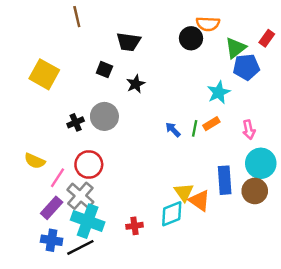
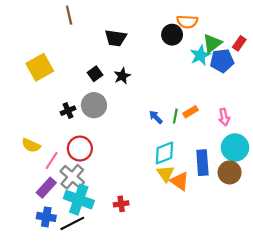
red rectangle: (267, 38) -> (239, 43), moved
black square: (104, 70) -> (95, 74), moved, turned 32
yellow square: (44, 74) -> (40, 67), turned 32
cyan star: (219, 92) -> (200, 55), moved
cyan diamond: (172, 214) -> (164, 153), moved

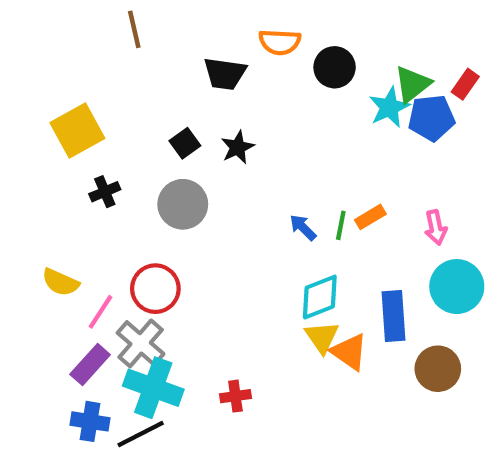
orange semicircle: (187, 22) -> (280, 42), moved
black cross: (68, 111) -> (105, 192), moved
brown circle: (230, 172) -> (438, 369), moved

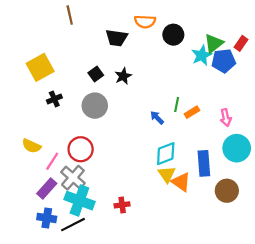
green line: (341, 225) -> (177, 104), moved

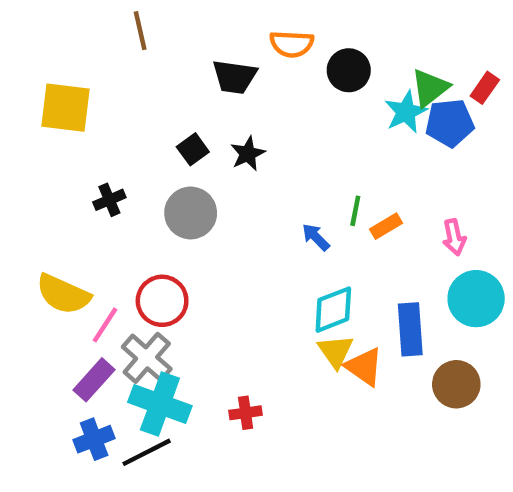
yellow square: (40, 67) -> (65, 108), moved, turned 36
yellow semicircle: (31, 146) -> (63, 294), size x1.4
blue cross: (47, 218) -> (94, 439), turned -30

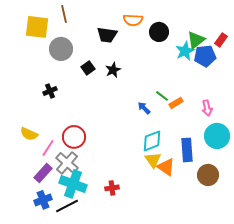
yellow square: (65, 108) -> (37, 27), moved
green line: (355, 211) -> (162, 96), turned -64
gray circle: (191, 213) -> (61, 49), moved
yellow semicircle: (63, 294) -> (29, 134), size x0.7

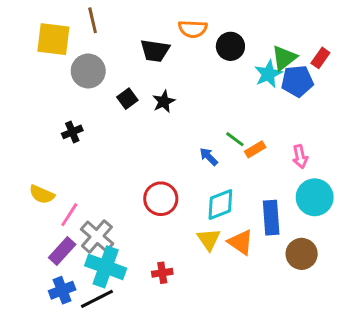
red circle: (74, 137) -> (161, 199), moved
yellow triangle: (153, 160) -> (209, 239), moved

